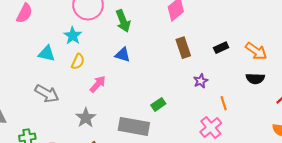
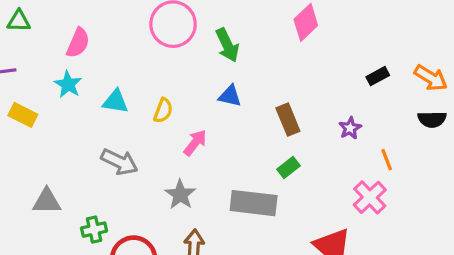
cyan star: (73, 36) -> (68, 84), moved
brown rectangle: (183, 48) -> (288, 120), moved

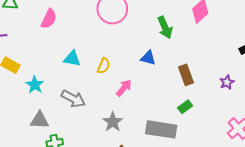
green arrow: (227, 45) -> (165, 28), moved
cyan star: (68, 84) -> (35, 85), moved
gray triangle: (47, 201) -> (40, 120), moved

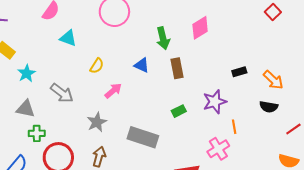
cyan triangle: (72, 59) -> (68, 38), moved
brown rectangle: (186, 75) -> (177, 68), moved
purple star: (227, 82) -> (215, 102), size x1.6
green rectangle: (185, 107) -> (179, 111), moved

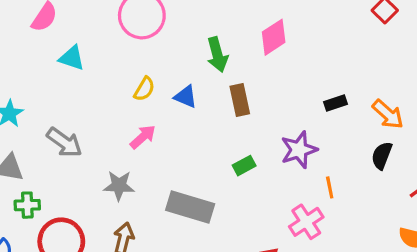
yellow semicircle: (97, 66) -> (144, 89), moved
black semicircle: (269, 107) -> (382, 156), turned 102
gray star: (97, 122) -> (119, 186), turned 30

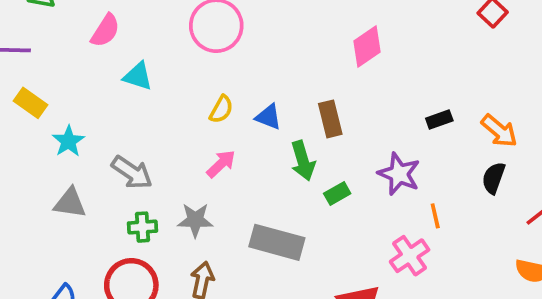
green arrow: (217, 55) -> (303, 161), moved
purple star: (299, 150) -> (399, 174), turned -30
green cross: (27, 205) -> (143, 227), moved

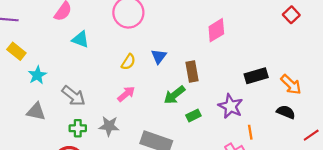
blue triangle: (268, 117) -> (159, 56), moved, turned 42
black rectangle: (439, 120) -> (256, 76), size x1.5
green arrow: (303, 161) -> (174, 95), turned 65
black semicircle: (494, 178) -> (286, 112), turned 90

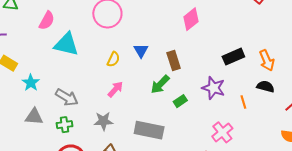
cyan triangle: (80, 39) -> (66, 44), size x1.5
orange arrow: (291, 84) -> (267, 60), turned 30
green cross: (78, 128) -> (65, 125), moved
orange line: (250, 132) -> (243, 102), moved

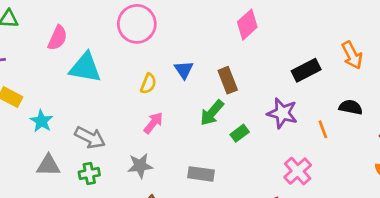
orange arrow: (267, 60) -> (352, 55), moved
gray rectangle: (149, 130) -> (201, 174), size x0.7

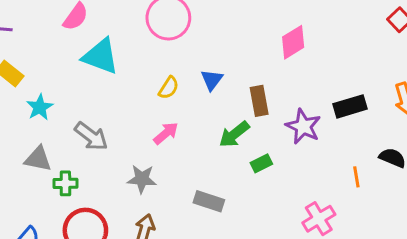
purple star: (282, 113) -> (303, 126), moved
green cross: (89, 173) -> (65, 183), moved

